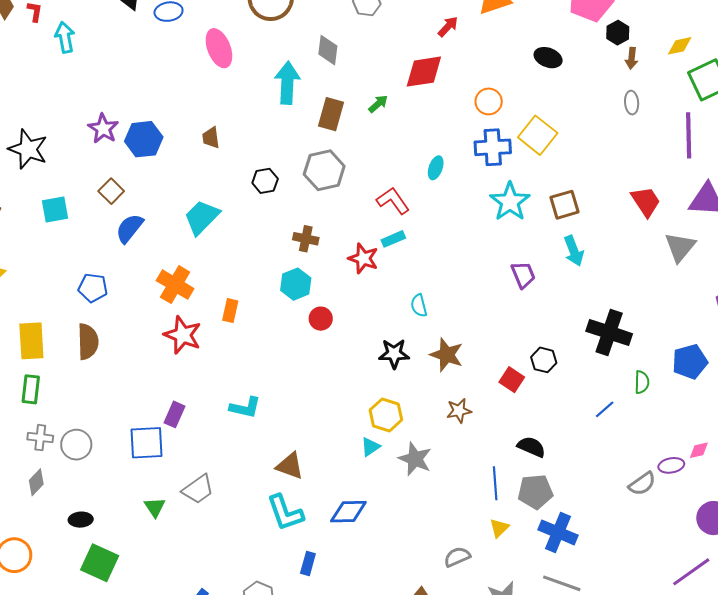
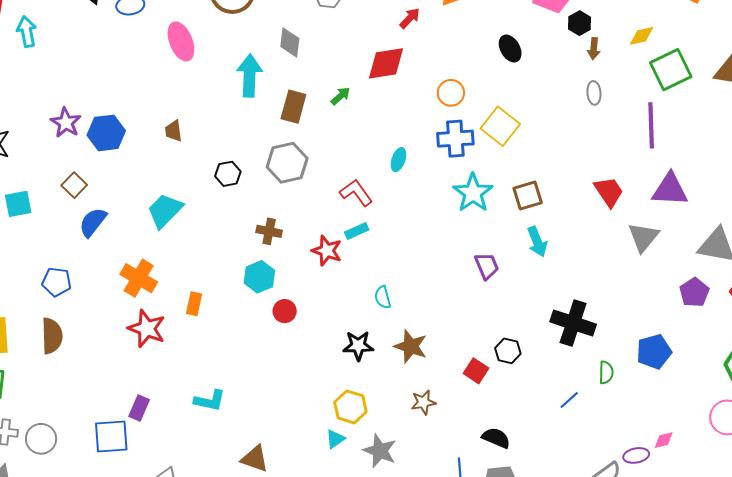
black ellipse: (548, 58) -> (510, 49), turned 40

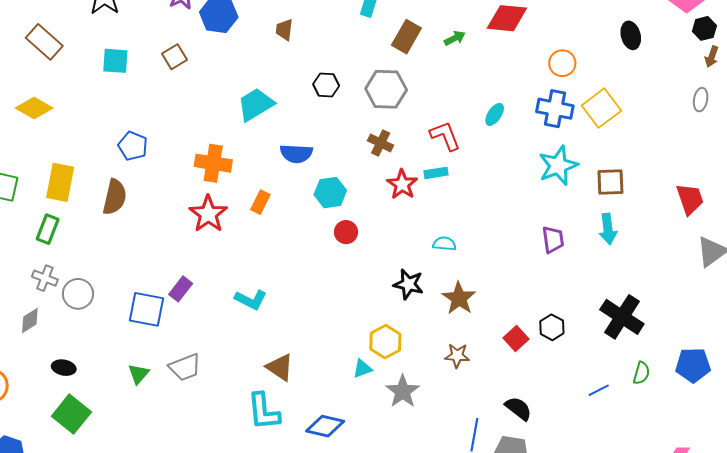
blue semicircle: (93, 222) -> (296, 154), moved, turned -140
brown cross: (269, 231) -> (381, 143), moved
orange cross: (139, 278) -> (213, 163), turned -36
cyan semicircle: (383, 297) -> (444, 244), turned 95

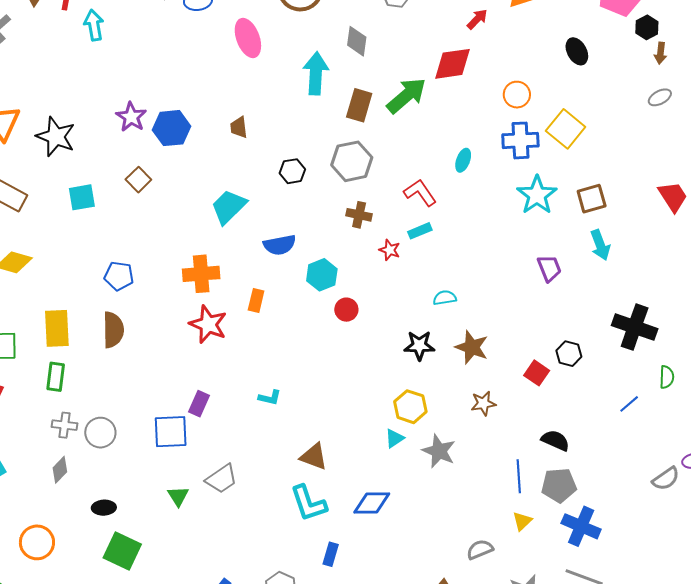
green arrow: (455, 38) -> (406, 96), size x2.0
gray ellipse: (701, 100) -> (660, 97), turned 65
red star: (402, 184) -> (390, 250), size x0.7
cyan L-shape: (251, 300) -> (270, 398), size x0.7

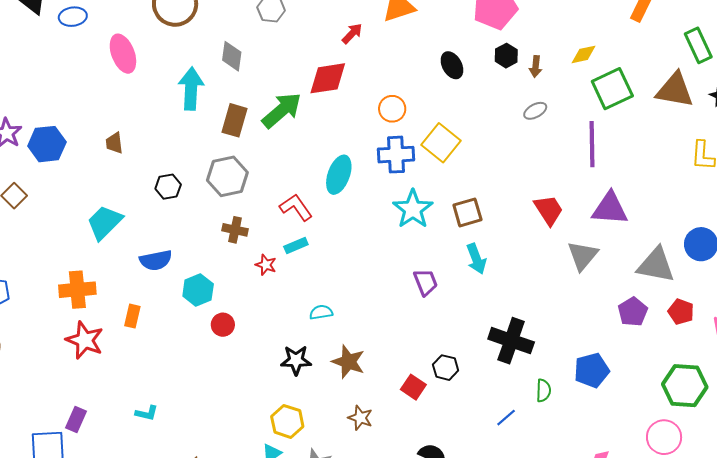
black hexagon: (647, 27) -> (506, 56), moved
cyan ellipse: (463, 160) -> (339, 175), size x1.6
brown star: (483, 403) -> (360, 418), turned 30

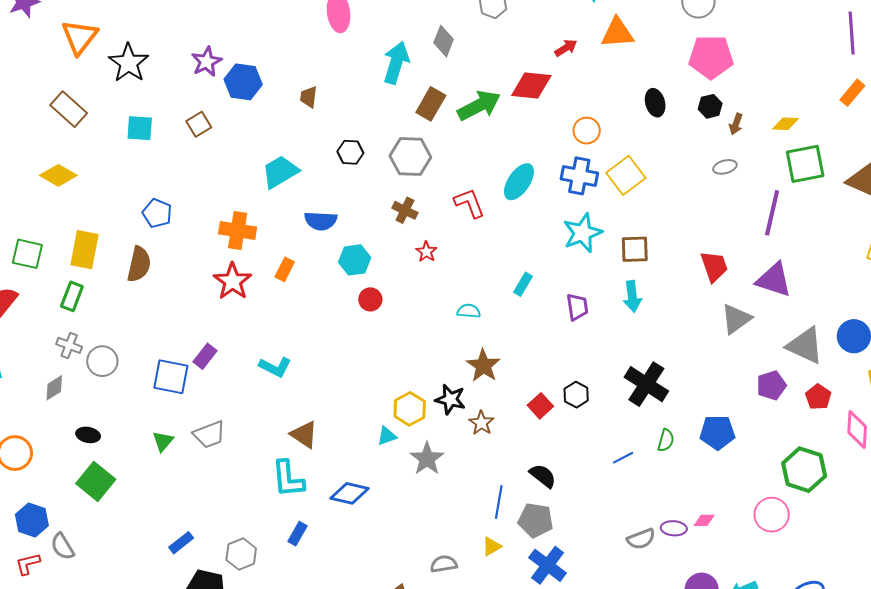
cyan rectangle: (296, 246) -> (523, 284), moved, turned -50
black star: (296, 360) -> (450, 399), moved
cyan L-shape: (147, 413) -> (275, 367), size x1.4

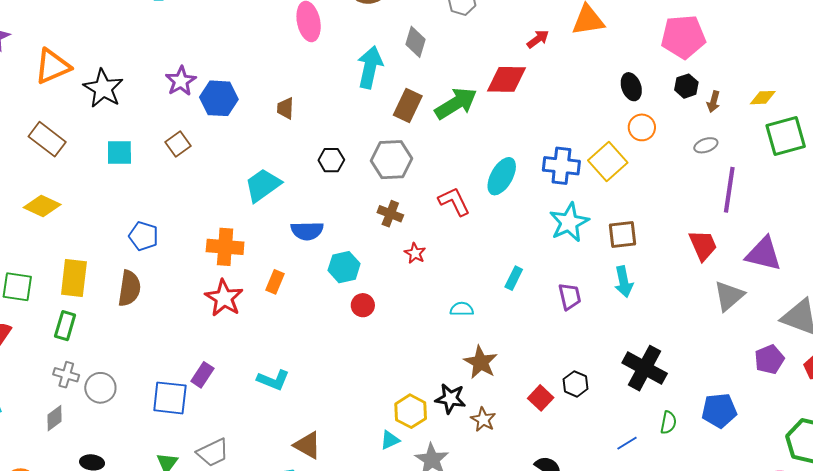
orange triangle: (80, 37) -> (52, 66), turned 33
orange circle: (587, 131) -> (642, 127), moved
purple line: (772, 213) -> (729, 190), moved

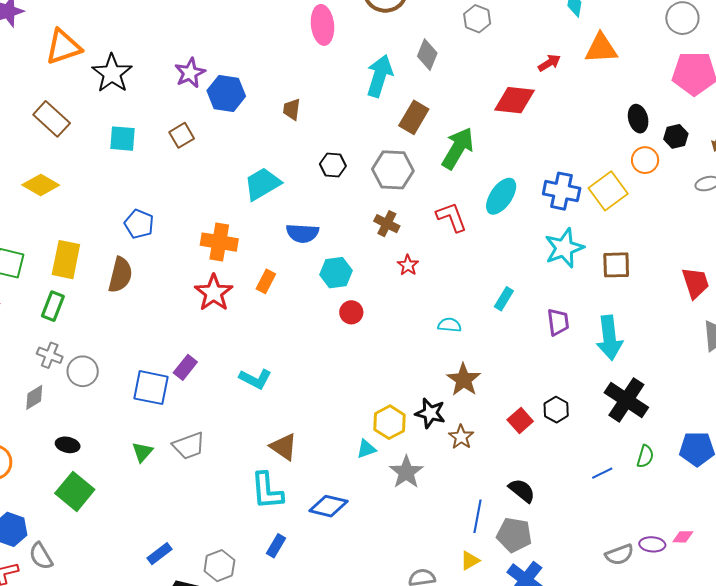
black hexagon: (686, 86) -> (676, 136), moved
green arrow: (456, 103) -> (458, 148), moved, turned -33
cyan arrow: (624, 282) -> (609, 338), moved, size x1.4

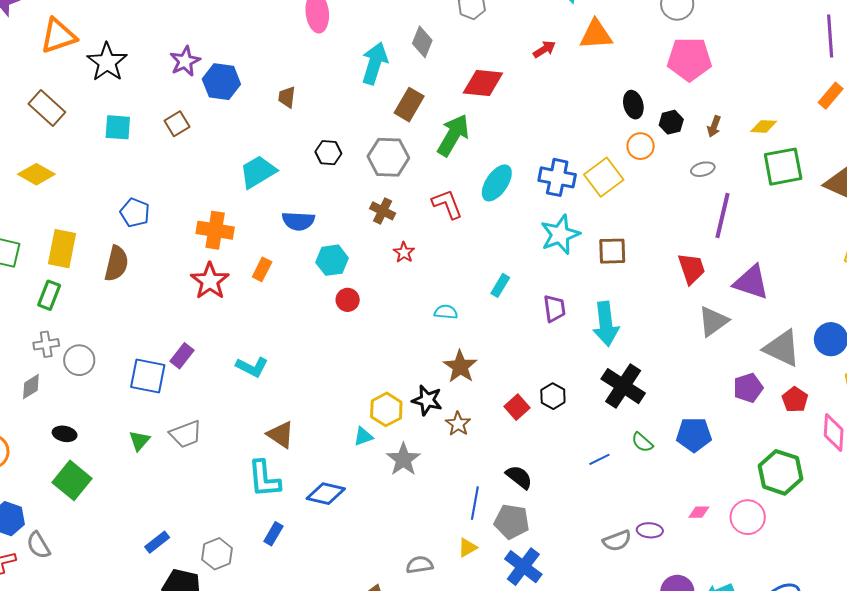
red diamond: (514, 100) -> (483, 83), moved
gray cross: (50, 355) -> (46, 344), turned -30
green semicircle: (645, 456) -> (642, 442), turned 115
pink diamond: (683, 537) -> (699, 512), moved

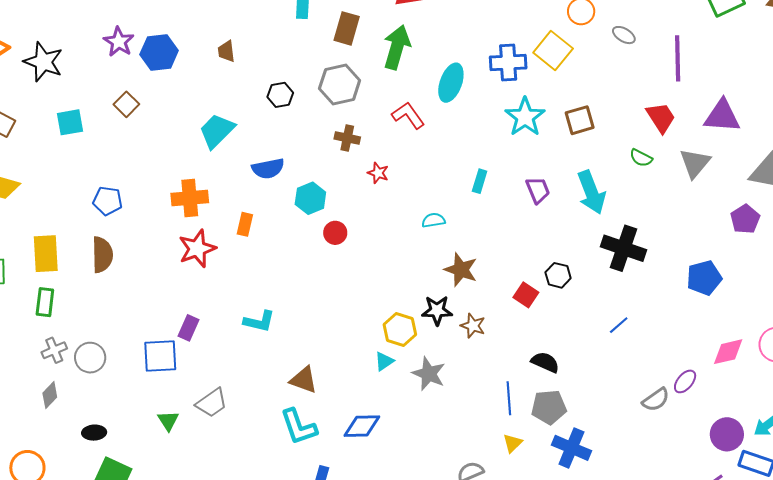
gray ellipse: (703, 169) -> (624, 35), moved, turned 60
red star: (210, 281) -> (197, 249), turned 30
green semicircle: (642, 442) -> (641, 158), moved
pink diamond: (699, 512) -> (728, 352), size x1.6
purple ellipse: (650, 530) -> (685, 381), turned -40

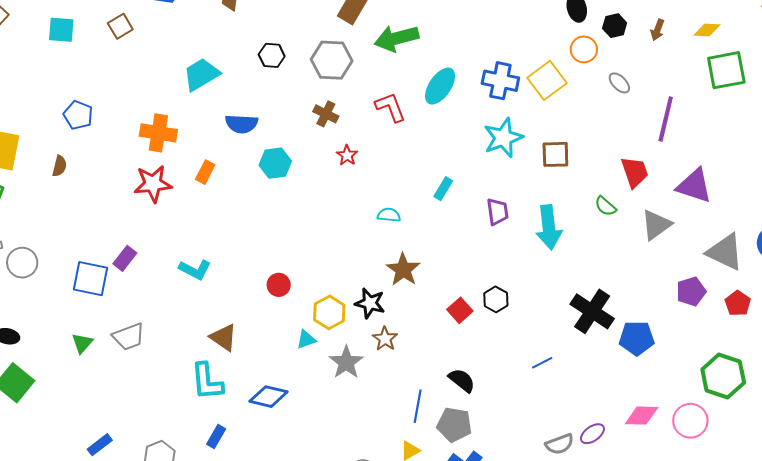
green arrow: (397, 47) -> (396, 38), turned -135
red circle: (335, 233) -> (279, 285), moved
black cross: (624, 248) -> (592, 311), moved
brown semicircle: (102, 255) -> (60, 166), size x0.6
brown star: (473, 326) -> (385, 339), moved

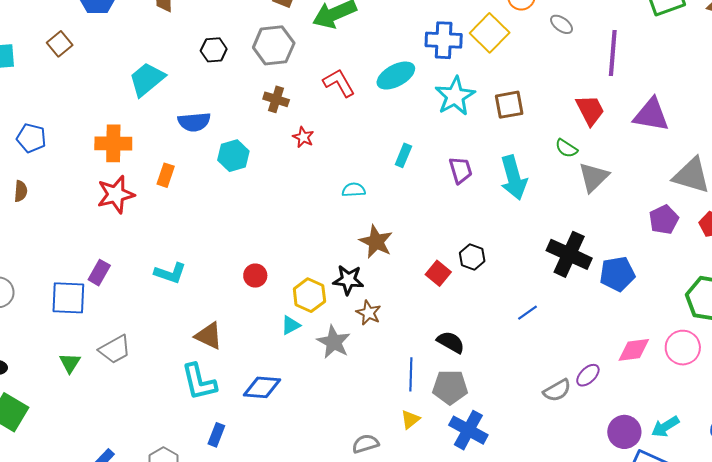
cyan ellipse: (440, 86) -> (396, 76), moved, turned 36
gray triangle: (656, 225) -> (594, 177), moved

